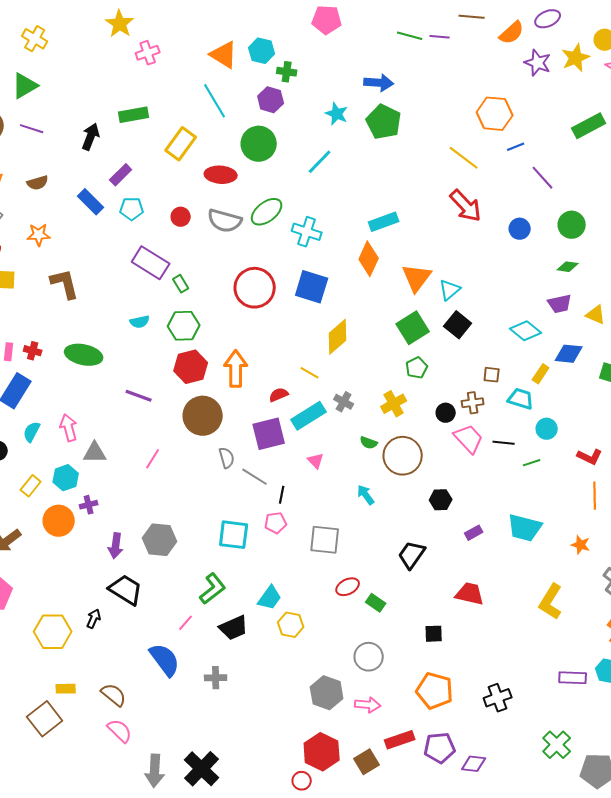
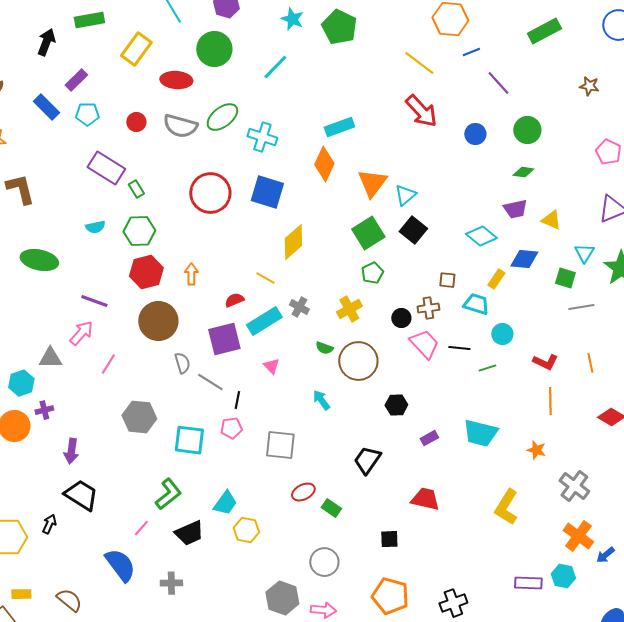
orange arrow: (236, 369) -> (191, 274), size x0.6
pink arrow: (69, 428) -> (81, 333), moved, turned 56
gray hexagon: (160, 540) -> (139, 417), moved

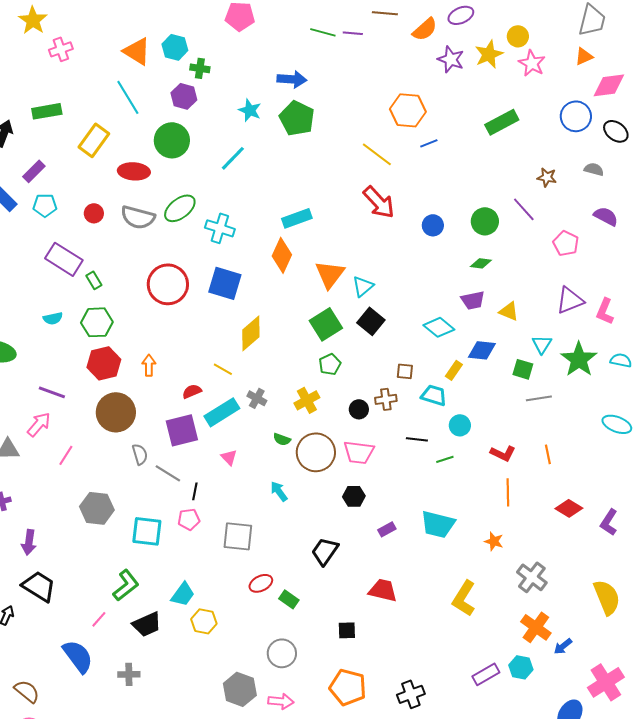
purple line: (498, 83) -> (524, 209), moved
pink trapezoid: (424, 344) -> (359, 452), moved, turned 140
purple rectangle: (528, 583) -> (486, 674), turned -32

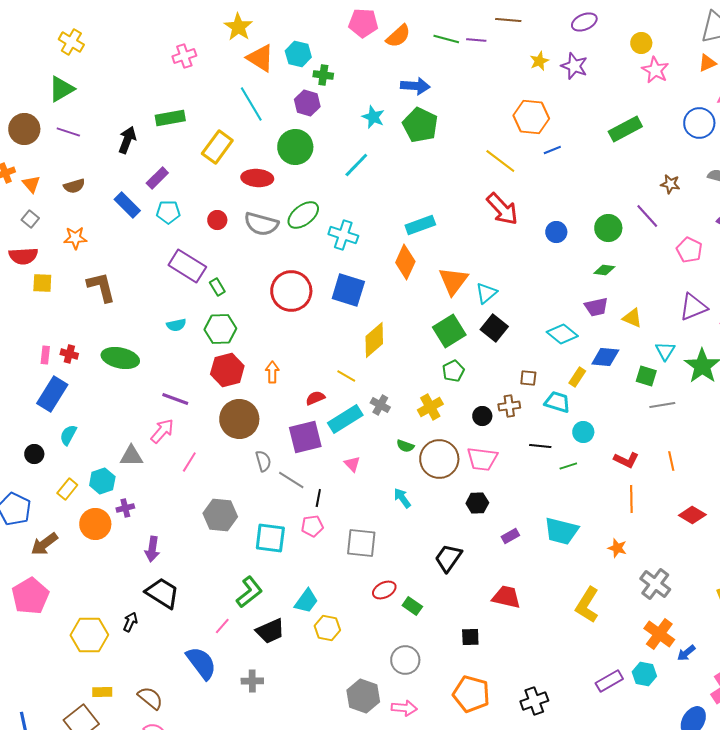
yellow star: (33, 20) -> (238, 27), moved
orange semicircle: (425, 29) -> (398, 36), moved
yellow star: (489, 54) -> (539, 61), moved, size x0.7

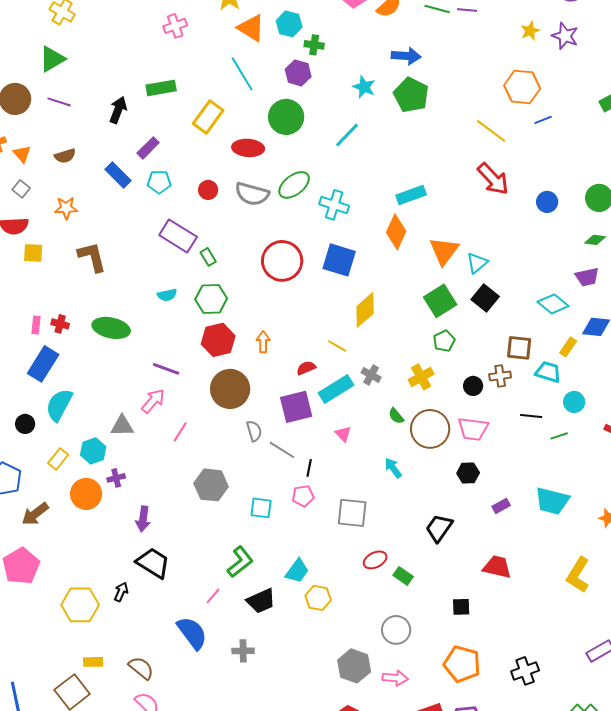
brown square: (528, 378) -> (519, 348), size x1.5
cyan semicircle: (68, 435) -> (59, 405), size x1.6
green semicircle: (405, 446) -> (396, 416), turned 30
cyan square: (270, 538) -> (261, 508), size x0.7

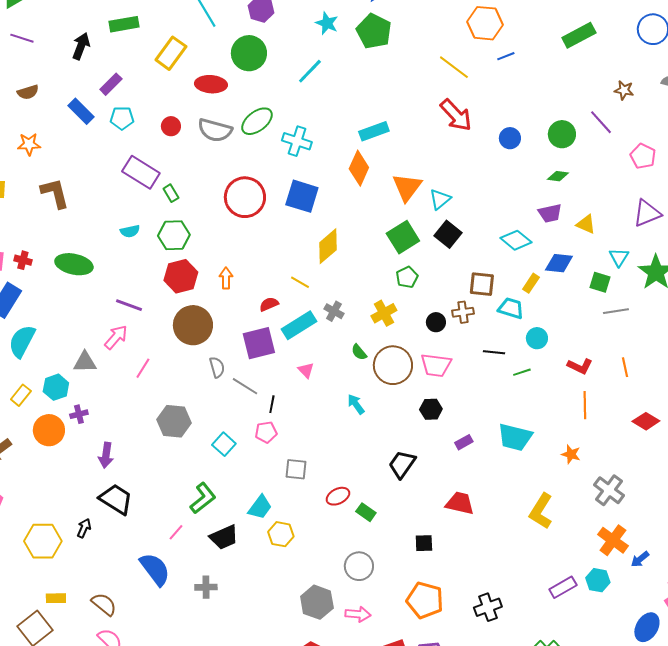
cyan square: (261, 508) -> (224, 444), turned 35
gray square: (352, 513) -> (296, 469), moved, size x0.7

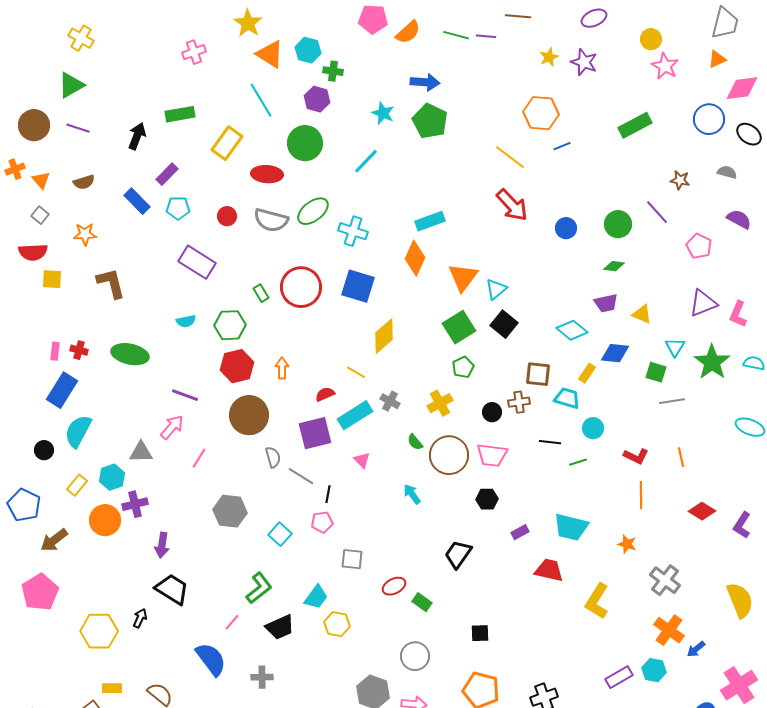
green rectangle: (171, 193) -> (261, 293), moved
purple cross: (79, 414) -> (135, 504), size x1.4
red trapezoid: (460, 503) -> (549, 570), moved

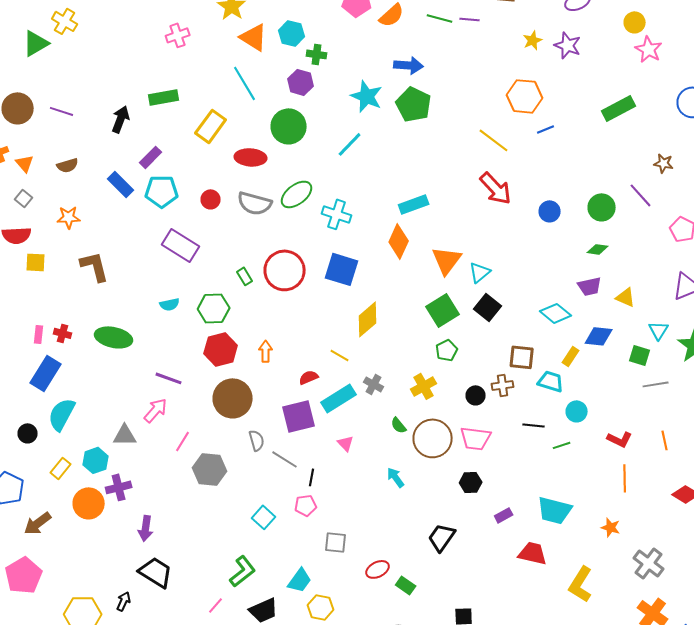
green triangle: (71, 85) -> (36, 43), moved
cyan star: (383, 113) -> (367, 96), size x1.4
cyan pentagon: (178, 208) -> (162, 191), size x1.4
gray hexagon: (230, 511) -> (210, 469), moved

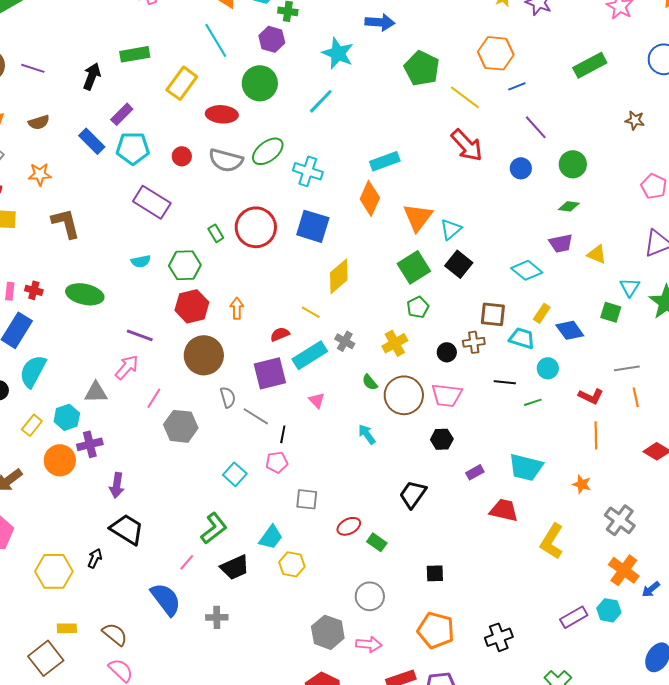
green pentagon: (414, 104) -> (422, 68), moved
purple line: (641, 195) -> (536, 127), moved
blue diamond: (599, 336) -> (570, 330), moved, turned 48
gray line: (656, 384) -> (627, 368), moved

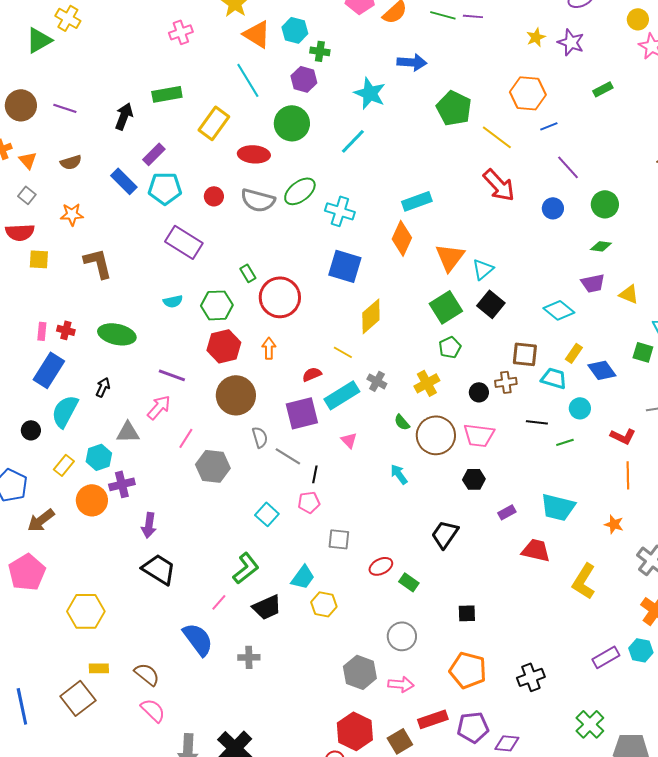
green rectangle: (590, 65) -> (603, 89), moved, size x0.6
red circle: (256, 227) -> (280, 297), moved
black arrow: (95, 558) -> (103, 387), moved

